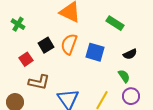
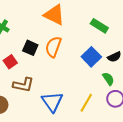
black square: (46, 45) -> (30, 48), turned -35
blue square: (95, 52) -> (91, 57), moved, turned 30

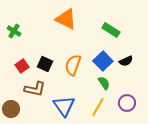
orange semicircle: (53, 47) -> (73, 65), moved
black square: (30, 48) -> (45, 64), moved
green semicircle: (108, 79) -> (104, 83), moved

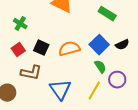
green cross: (14, 31) -> (20, 24), moved
orange semicircle: (73, 65) -> (69, 49), turned 55
purple circle: (127, 103) -> (117, 80), moved

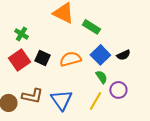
green rectangle: (107, 14) -> (91, 27), moved
red square: (18, 50) -> (19, 60), size x1.5
brown L-shape: (31, 73) -> (32, 96), moved

